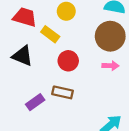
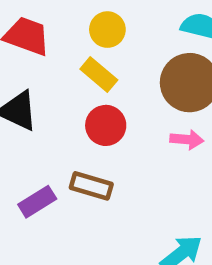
yellow rectangle: (50, 34) -> (99, 75), moved

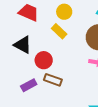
red circle: (106, 125) -> (44, 60), moved

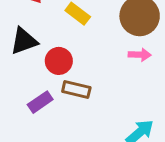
black triangle: (23, 45) -> (24, 41), turned -42

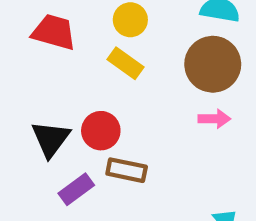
black triangle: (24, 41) -> (51, 139), moved, turned -32

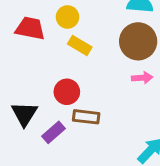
yellow circle: (130, 20) -> (67, 17), moved
black triangle: (51, 139) -> (24, 114), moved

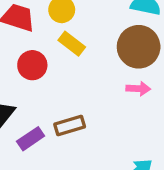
red circle: (67, 92) -> (32, 65), moved
brown rectangle: (86, 117) -> (70, 126), turned -30

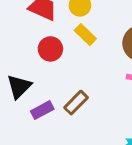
brown rectangle: (70, 126) -> (76, 103), turned -35

